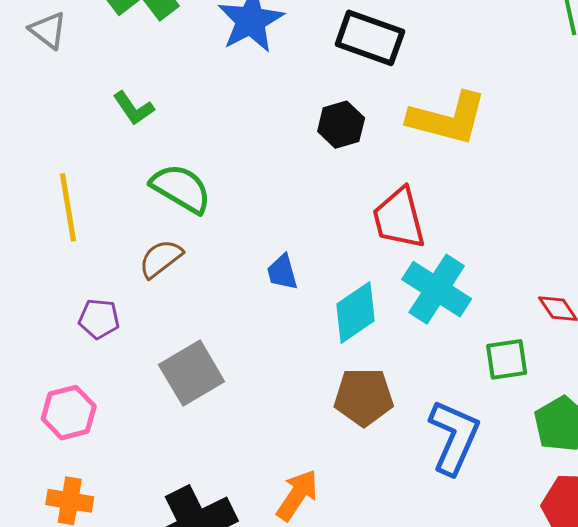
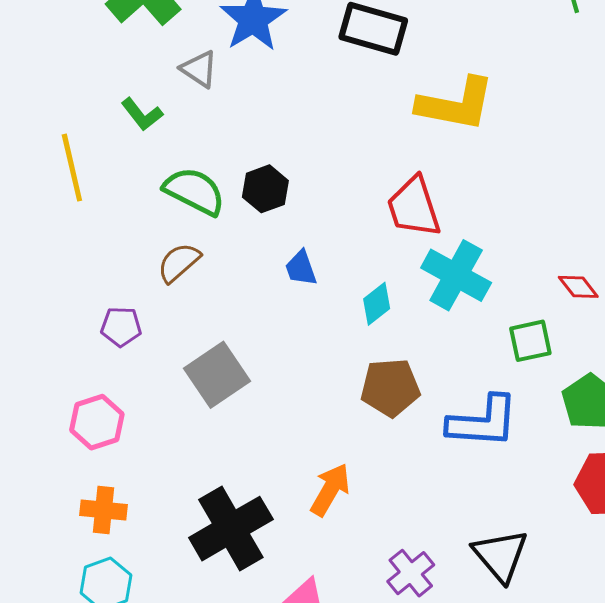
gray triangle: (48, 30) -> (199, 69), moved
black hexagon: (341, 125) -> (265, 189), moved
yellow line: (68, 207) -> (72, 168), moved
cyan diamond: (356, 312) -> (377, 304), size x0.7
blue L-shape: (454, 437) -> (483, 422), turned 74

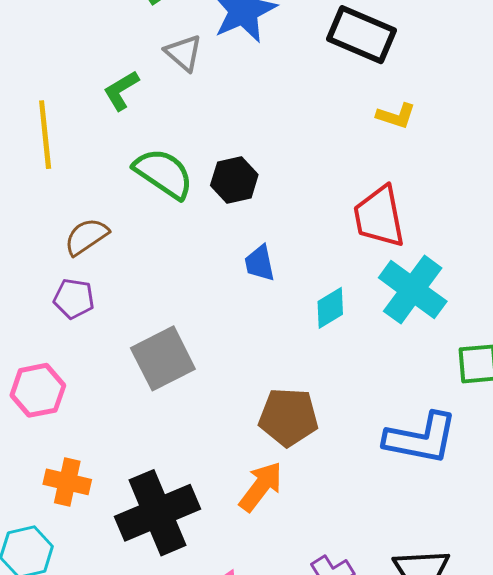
yellow L-shape: (456, 104) -> (396, 116), moved, size x0.5
green L-shape: (142, 114) -> (121, 90), turned 90
brown semicircle: (179, 263) -> (86, 237), moved
brown pentagon: (390, 387) -> (288, 417), moved
orange cross: (104, 510) -> (67, 482), moved

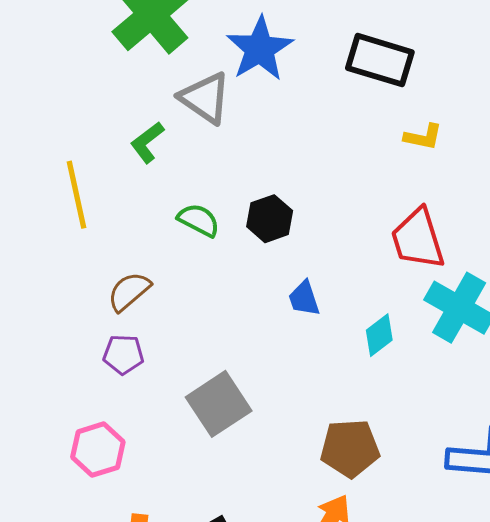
gray triangle: (184, 53) -> (205, 98), size x1.4
green semicircle: (164, 173) -> (199, 220), size x0.7

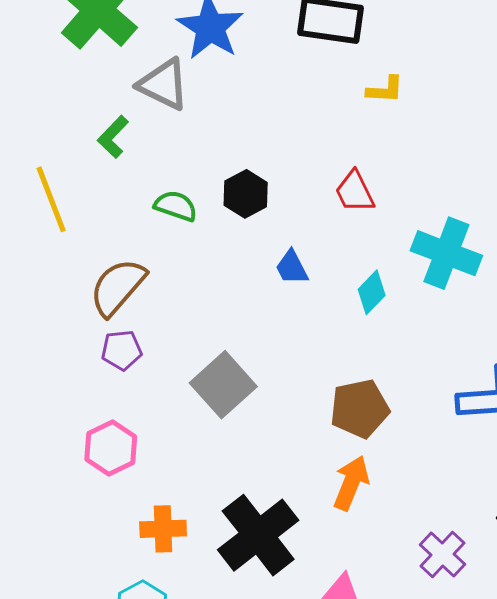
red trapezoid: (418, 239) -> (355, 192), moved, size x0.7
brown semicircle: (129, 291) -> (118, 287), size x1.4

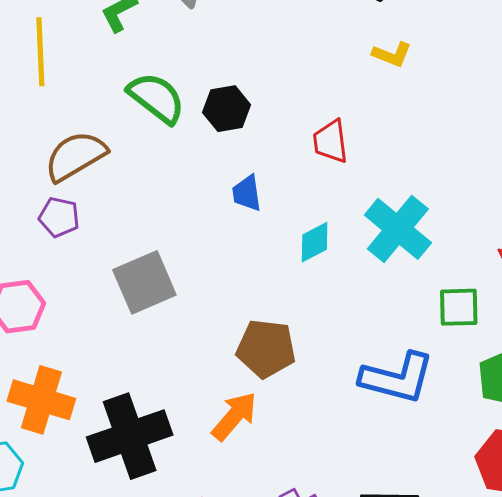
green semicircle: (176, 206) -> (156, 98), size x1.4
orange cross: (163, 529) -> (41, 400), size x1.4

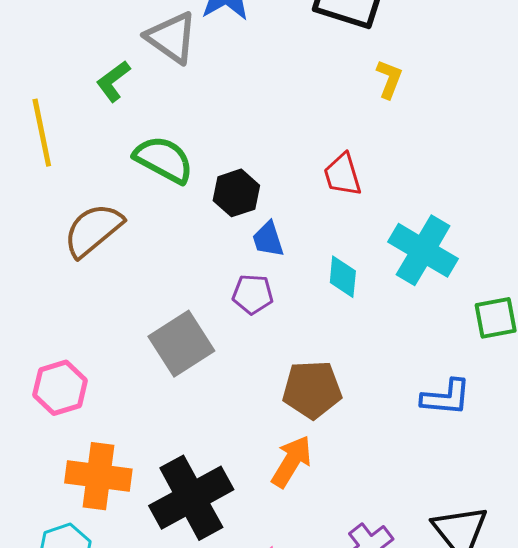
yellow L-shape: (392, 54) -> (389, 79), turned -81
black hexagon: (227, 109) -> (236, 193), moved
purple pentagon: (59, 217) -> (253, 294), moved
cyan diamond: (315, 242) -> (343, 277), turned -48
blue L-shape: (397, 378) -> (446, 397), size x0.7

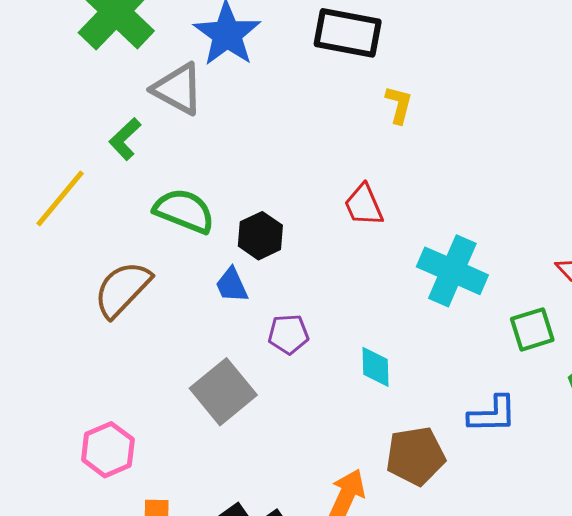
yellow line: (42, 133) -> (60, 198), turned 58
blue trapezoid: (268, 239) -> (232, 285), moved
cyan diamond: (343, 277) -> (375, 367), moved
brown pentagon: (312, 390) -> (415, 456), moved

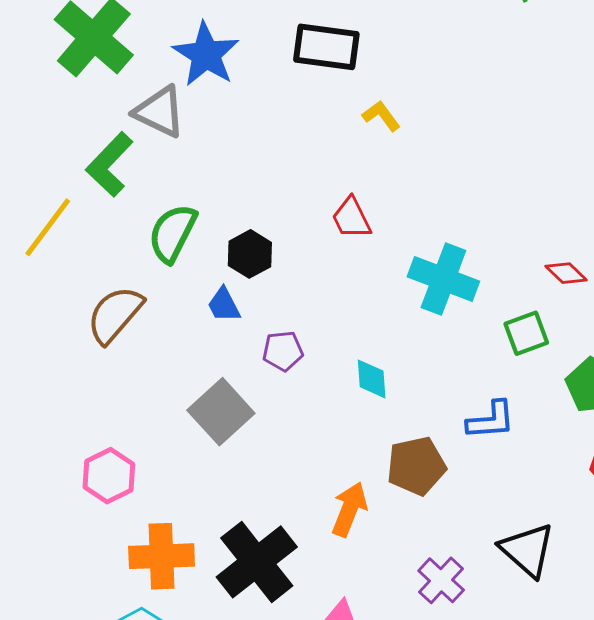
yellow L-shape: (399, 105) -> (381, 116), turned -48
green L-shape: (125, 139) -> (110, 164), size x1.5
green semicircle: (184, 211) -> (172, 233), turned -82

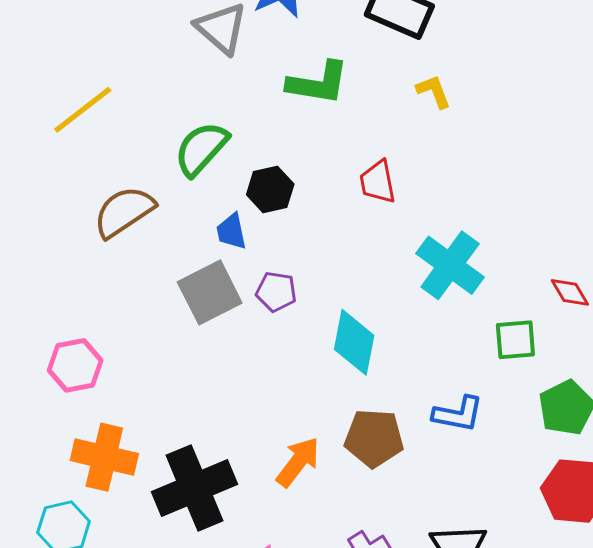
green L-shape: (110, 164) -> (318, 83), moved, turned -140
cyan diamond: (372, 379) -> (354, 342), size x1.5
gray square: (221, 412) -> (210, 292), moved

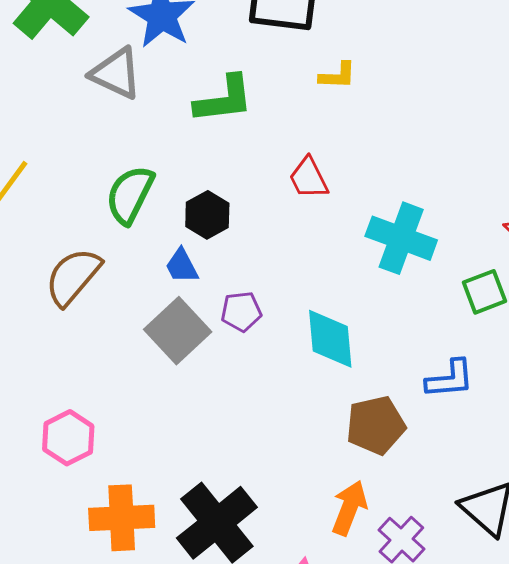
yellow L-shape: (434, 91) -> (338, 76), turned 129
orange arrow: (298, 462) -> (349, 508), moved

